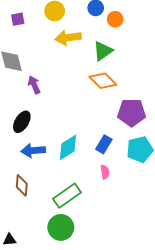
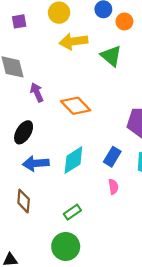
green triangle: (103, 51) -> (111, 56), turned -45
orange diamond: (103, 81) -> (76, 106), moved
green rectangle: (67, 196) -> (72, 212), size x0.6

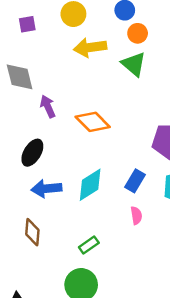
orange circle: (124, 21) -> (138, 33), moved

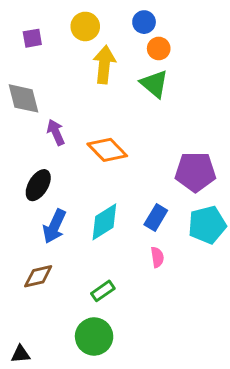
yellow arrow: (90, 47) -> (104, 65), turned 104
blue arrow: (46, 189) -> (54, 226), turned -60
brown diamond: (32, 232) -> (38, 276), turned 72

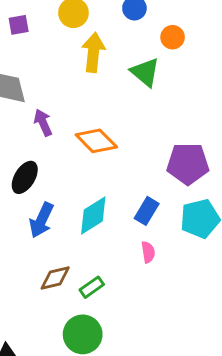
orange circle: (159, 48) -> (173, 37), moved
brown diamond: (38, 276) -> (55, 278), moved

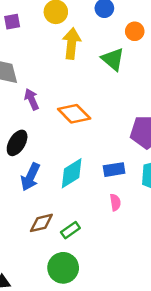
blue rectangle: (147, 211) -> (114, 170), turned 50

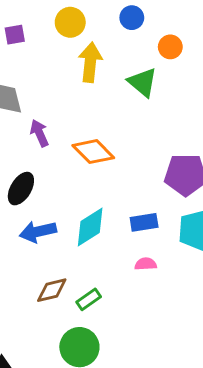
blue arrow: (30, 177) -> (38, 232), turned 52
pink semicircle: (115, 202) -> (146, 264), turned -84

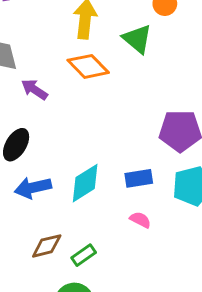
purple arrow: (39, 133) -> (34, 89), turned -32
orange diamond: (93, 152) -> (88, 66), moved
pink semicircle: (146, 264) -> (140, 220), turned 30

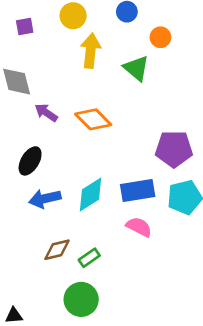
orange diamond: (88, 66) -> (93, 119), moved
blue rectangle: (139, 178) -> (138, 191), size x1.4
pink semicircle: (140, 220) -> (139, 227), size x1.4

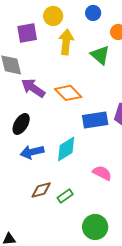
purple square: (25, 26) -> (27, 33), moved, size x1.5
purple arrow: (46, 113) -> (33, 88), size x1.4
blue rectangle: (138, 191) -> (95, 120), moved
green circle: (81, 299) -> (95, 227), moved

